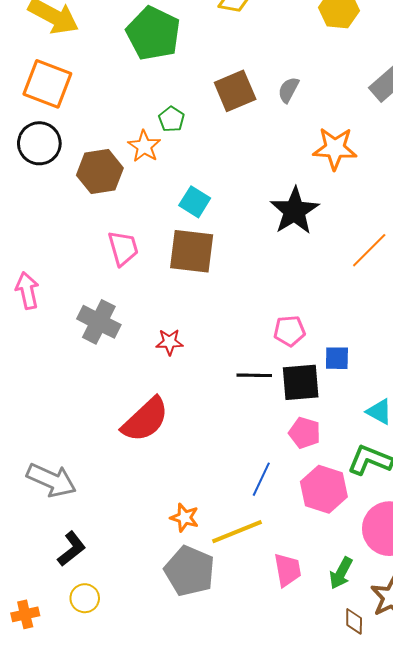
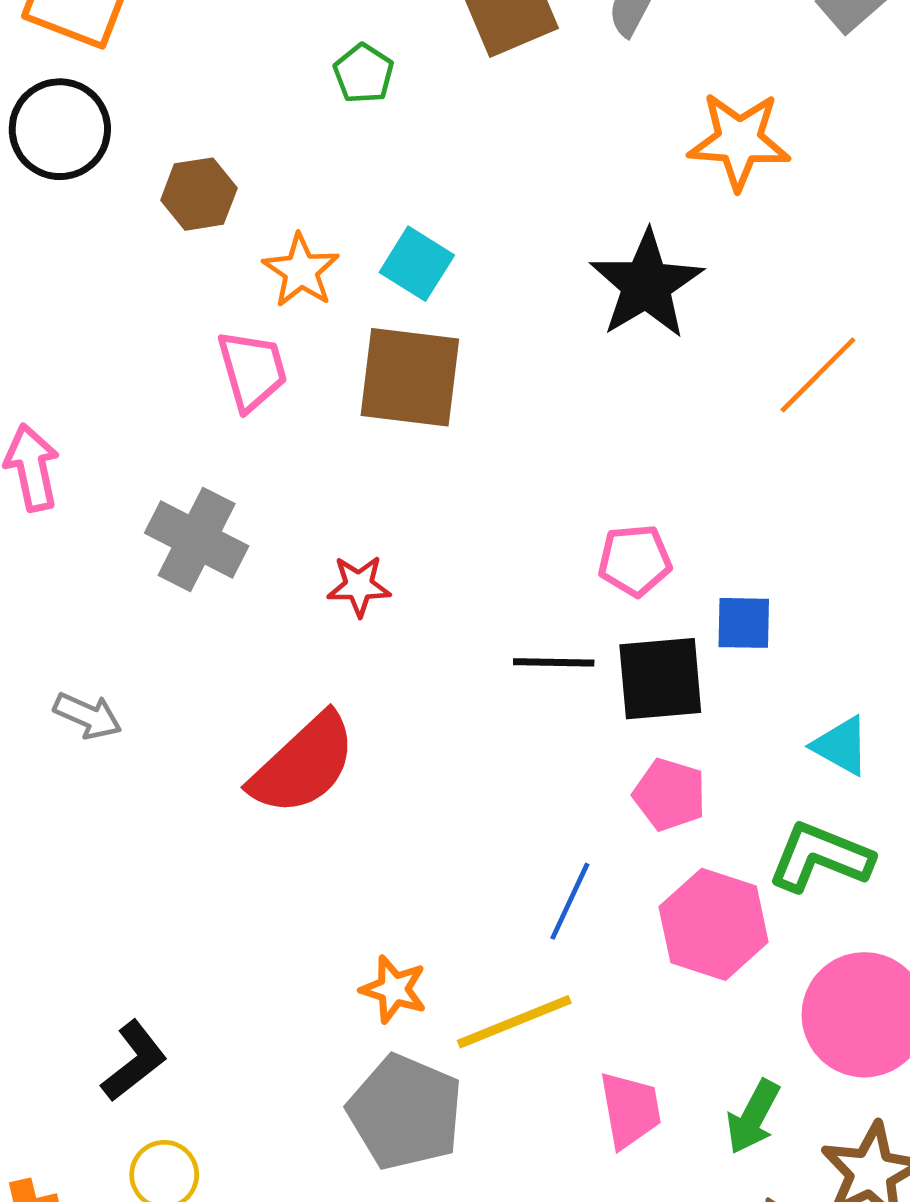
orange star: (144, 146) -> (301, 271), moved
brown hexagon: (100, 172) -> (199, 194), size x0.7
gray arrow: (51, 480) -> (88, 716), moved, size x0.6

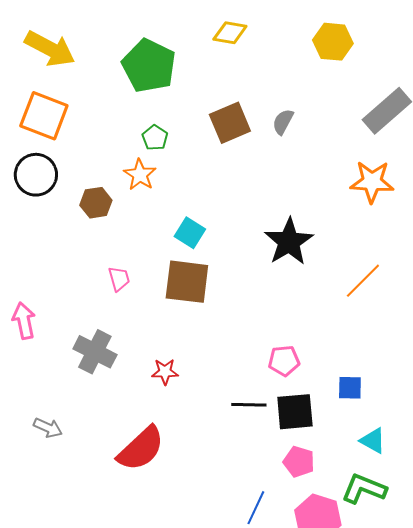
green pentagon: (364, 74) -> (155, 138), moved
orange star: (739, 141) -> (372, 182), moved
orange star: (301, 271) -> (140, 175), moved
pink trapezoid: (252, 370) -> (119, 279), size x0.7
blue square: (744, 623) -> (350, 388), moved

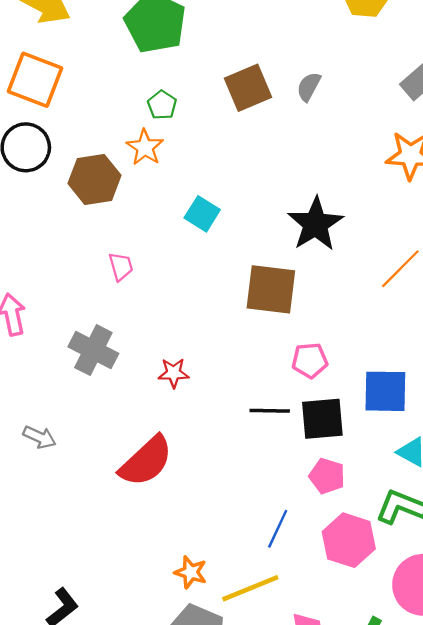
brown hexagon: (96, 203) -> (95, 179), size x1.4
brown square: (187, 282) -> (271, 289), moved
blue square: (350, 388) -> (385, 391), size x1.6

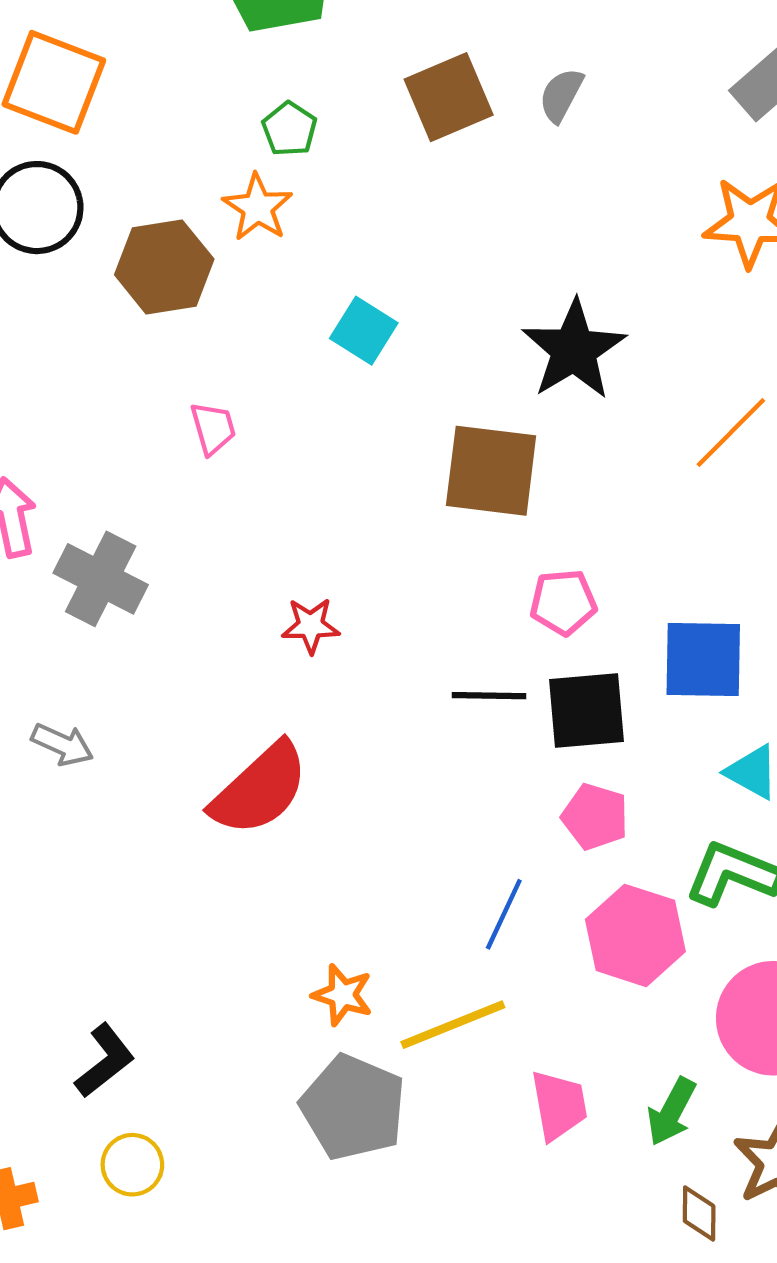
gray cross: (93, 350) -> (101, 579), moved

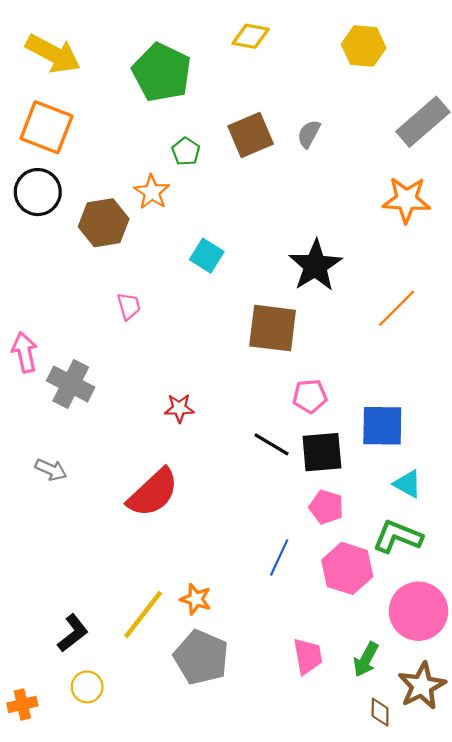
green pentagon: (289, 129) -> (186, 151), moved
black line: (489, 696) -> (271, 444), turned 30
yellow line: (453, 1025) -> (143, 614), moved, turned -30

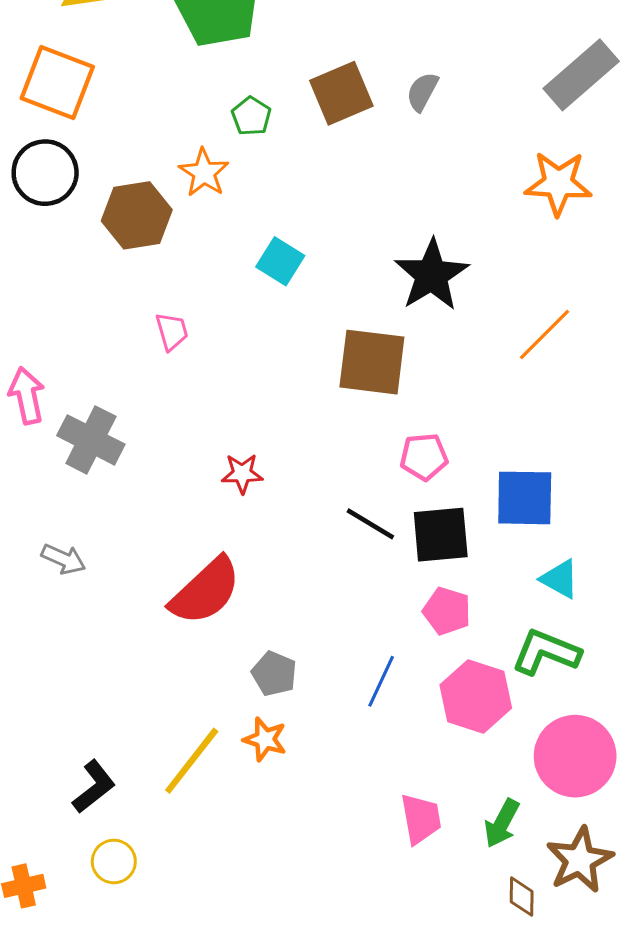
gray pentagon: (201, 657) -> (274, 674), moved, size x0.6

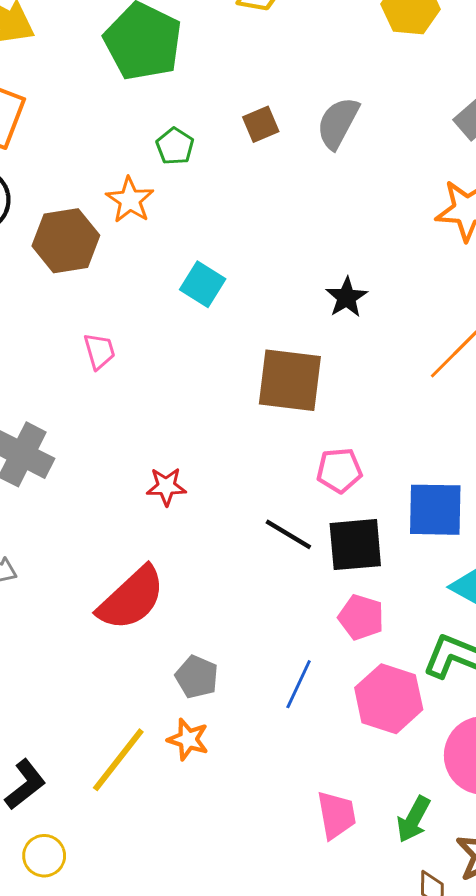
gray semicircle: (422, 92) -> (338, 123), size x1.4
brown square: (341, 93) -> (261, 124), size x0.6
black star: (432, 275) -> (347, 297), size x0.6

